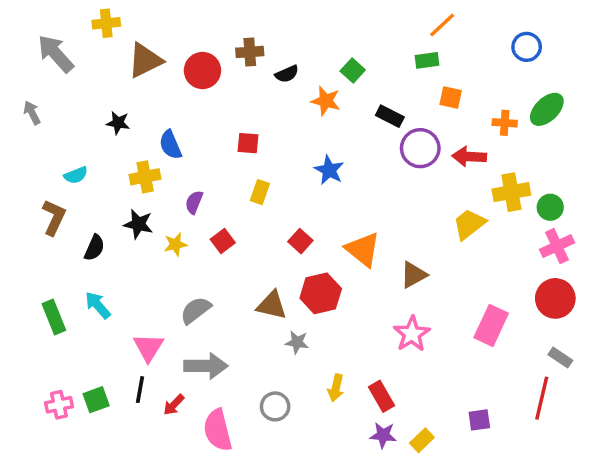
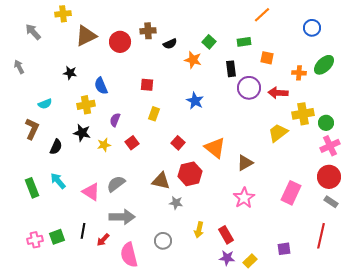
gray arrow: (56, 54) -> (33, 32), size x0.7
green rectangle: (427, 60) -> (244, 42), moved
black rectangle: (390, 116) -> (231, 69), turned 56
pink triangle: (148, 347) -> (91, 192), moved, turned -30
gray rectangle: (560, 357) -> (331, 202), moved

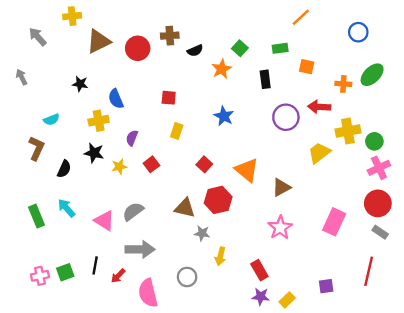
orange star: (193, 60) -> (222, 69), turned 30
purple circle: (249, 88) -> (286, 117), moved
yellow arrow: (199, 230) -> (220, 256), moved

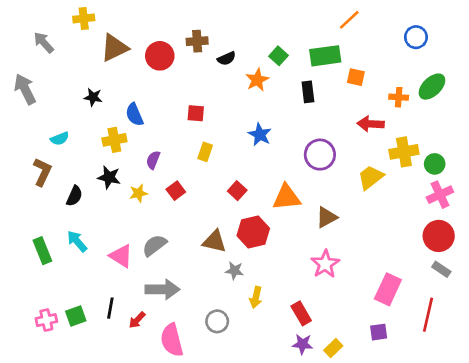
green rectangle: (280, 48) -> (325, 56), size x1.6
gray arrow: (22, 77) -> (25, 89), size x1.6
purple circle: (286, 117) -> (320, 155), moved
orange triangle: (247, 170) -> (287, 197), turned -45
pink rectangle: (334, 222) -> (388, 289), moved

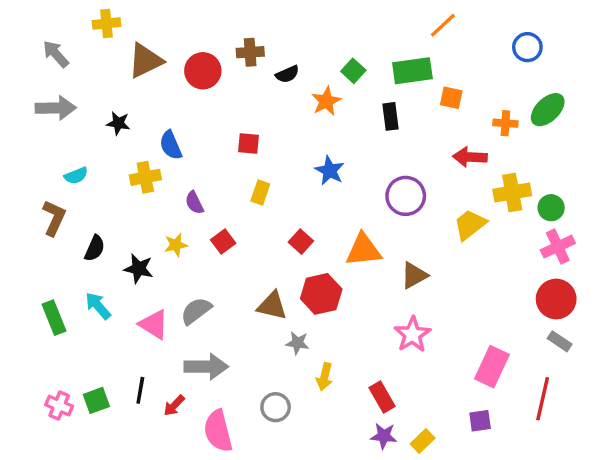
gray arrow: (25, 89) -> (56, 108), moved, turned 116
purple semicircle: (153, 160) -> (194, 203), turned -48
black star: (109, 177) -> (139, 269), moved
pink cross: (46, 320) -> (59, 406), turned 35

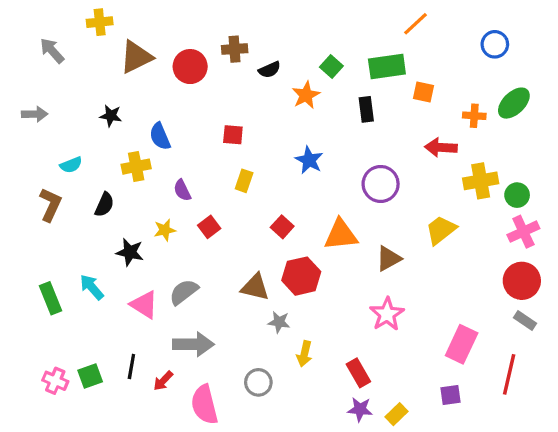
gray arrow: (56, 108) -> (35, 114), moved, size x0.7
yellow trapezoid: (470, 225) -> (441, 230), moved
black semicircle: (95, 248) -> (104, 205), moved

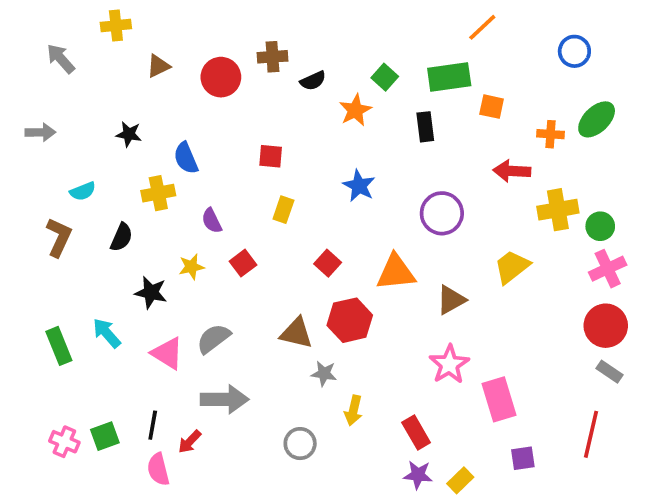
brown triangle: (136, 57) -> (158, 66), size x0.6
pink rectangle: (462, 344) -> (499, 399), moved, turned -42
pink semicircle: (204, 405) -> (158, 469), moved, size x0.7

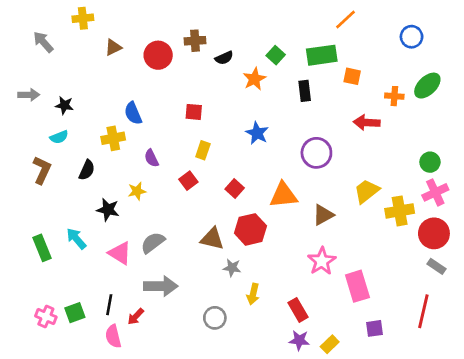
black star: (129, 134) -> (64, 105), moved
yellow cross: (558, 210) -> (400, 211), moved
red square: (243, 263) -> (188, 181), moved

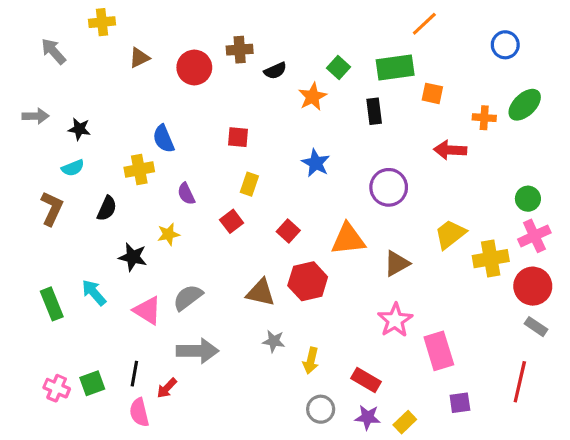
gray star: (232, 268) -> (274, 341), moved
red rectangle: (298, 310) -> (366, 380), turned -30
gray circle: (215, 318) -> (321, 409), moved

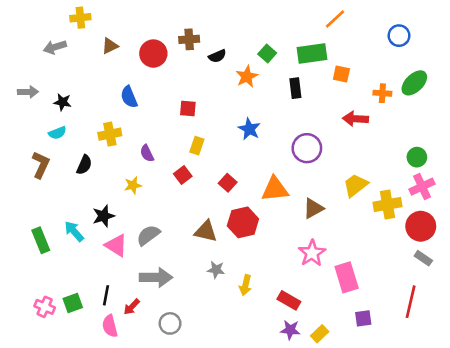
gray arrow: (53, 51) -> (55, 47), moved, turned -65
blue semicircle: (164, 139) -> (129, 97), moved
black star: (133, 257) -> (103, 216), moved, turned -30
gray circle: (321, 409) -> (170, 323), moved

